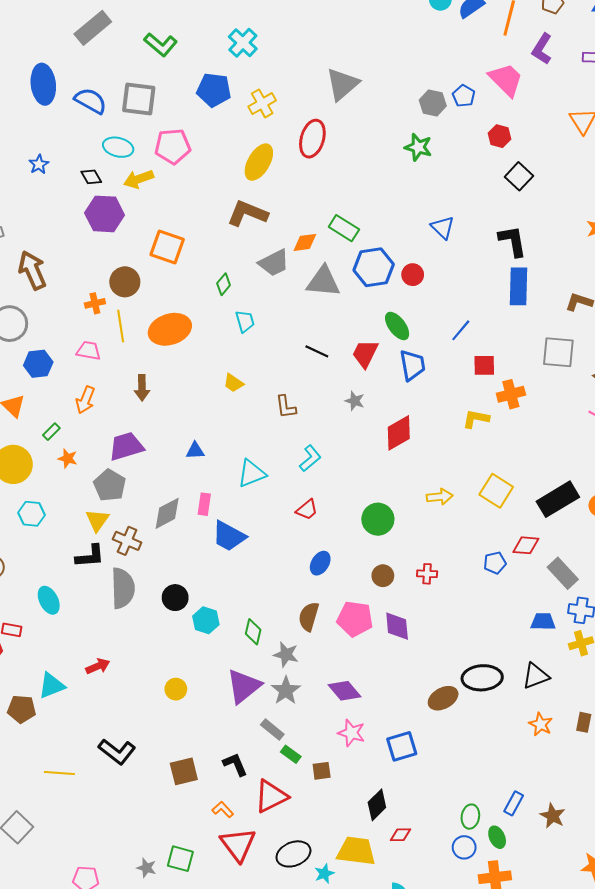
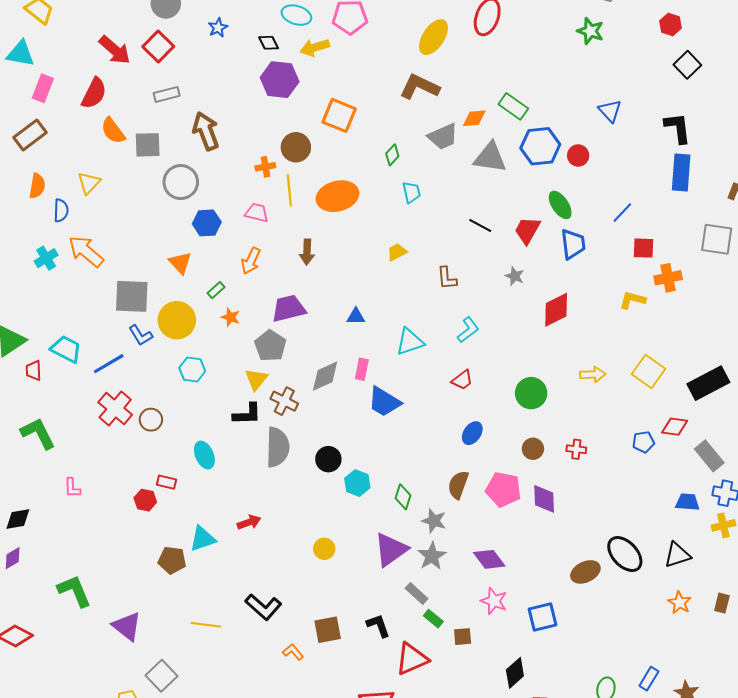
yellow trapezoid: (233, 383) -> (397, 252), turned 115
black ellipse: (482, 678) -> (625, 554), turned 48
orange L-shape: (223, 810) -> (293, 652), moved

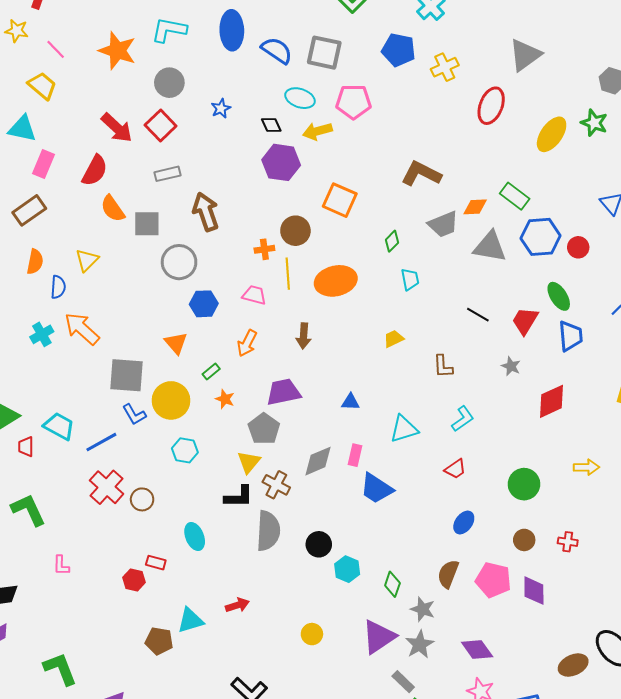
yellow ellipse: (433, 37) -> (552, 134), moved

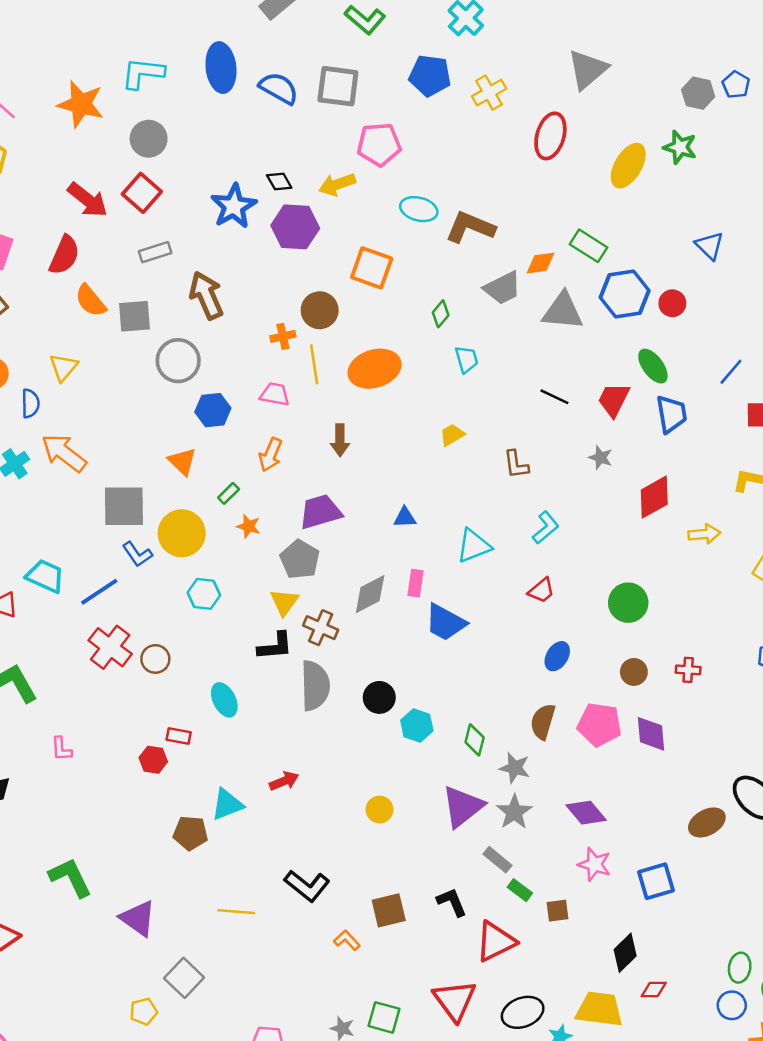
cyan ellipse: (300, 98) -> (419, 209), moved
blue star: (221, 108) -> (234, 206), moved, size x1.8
yellow arrow: (586, 467) -> (704, 534), moved

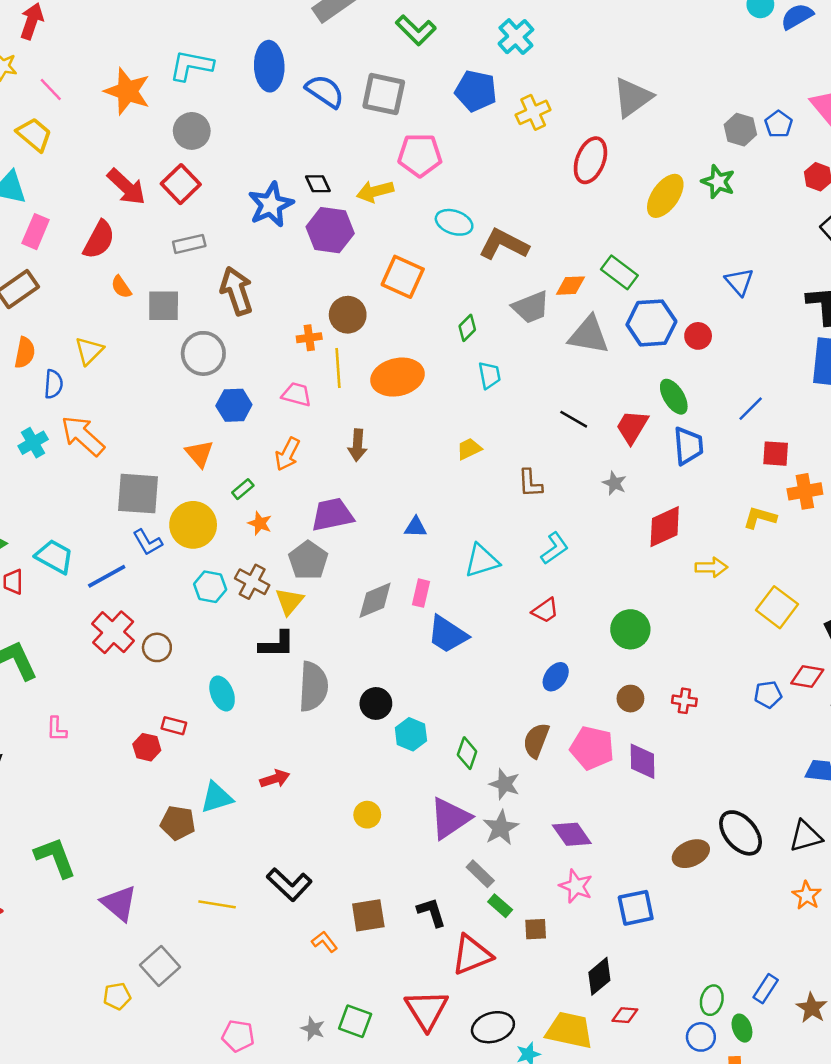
orange semicircle: (90, 301) -> (121, 287), size x0.7
brown cross: (321, 628) -> (252, 582), moved

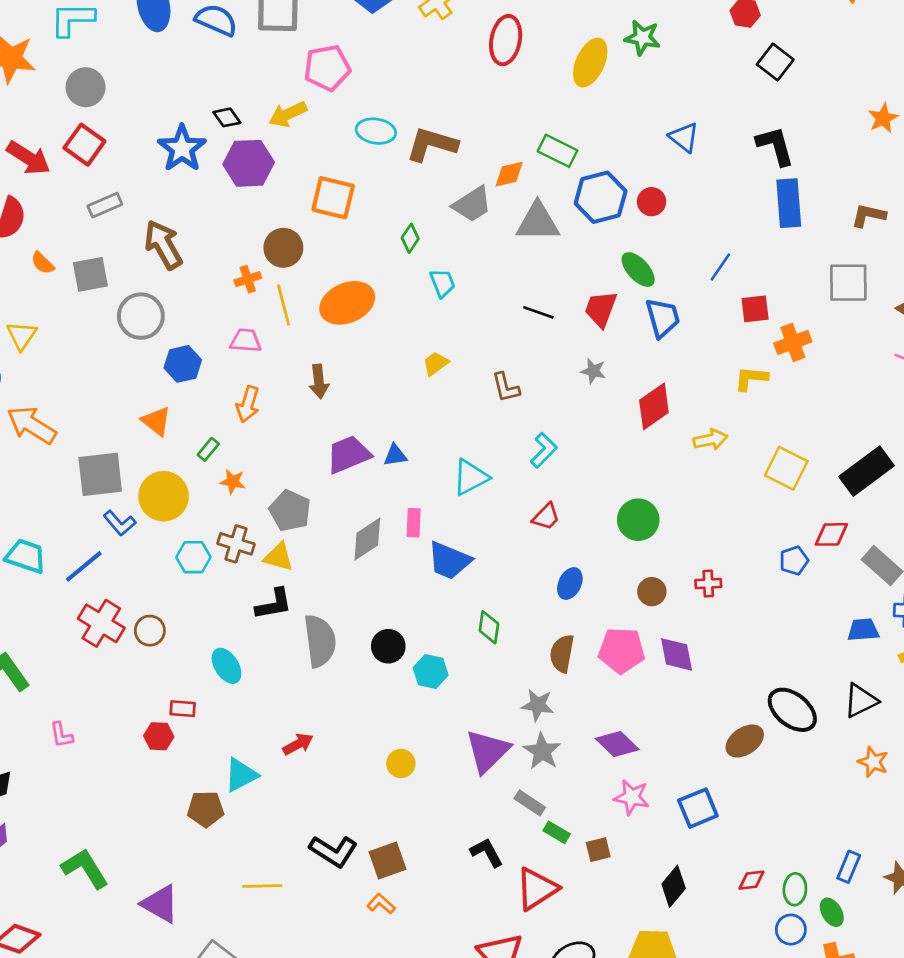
purple trapezoid: (332, 515) -> (349, 454), moved
yellow triangle: (289, 601) -> (279, 557), turned -44
green diamond: (467, 753) -> (489, 627), moved
brown square: (368, 915) -> (388, 861), moved
red diamond: (625, 1015) -> (751, 880), moved

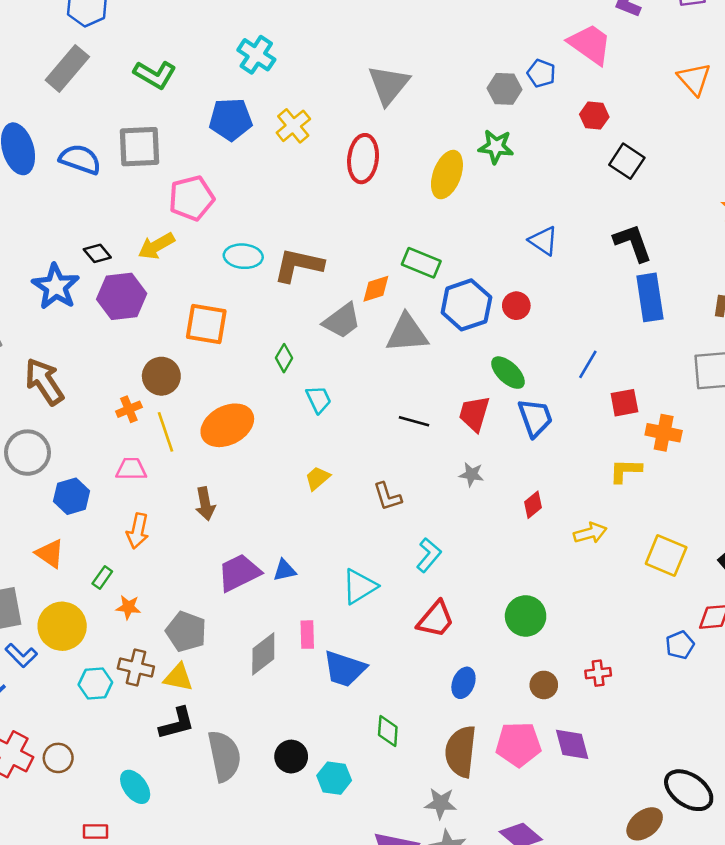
orange cross: (793, 342) -> (664, 433), turned 36
red diamond: (654, 406) -> (533, 505), size x0.6
red trapezoid: (546, 517) -> (436, 619), size x1.4
brown semicircle: (562, 653) -> (461, 751), size x1.4

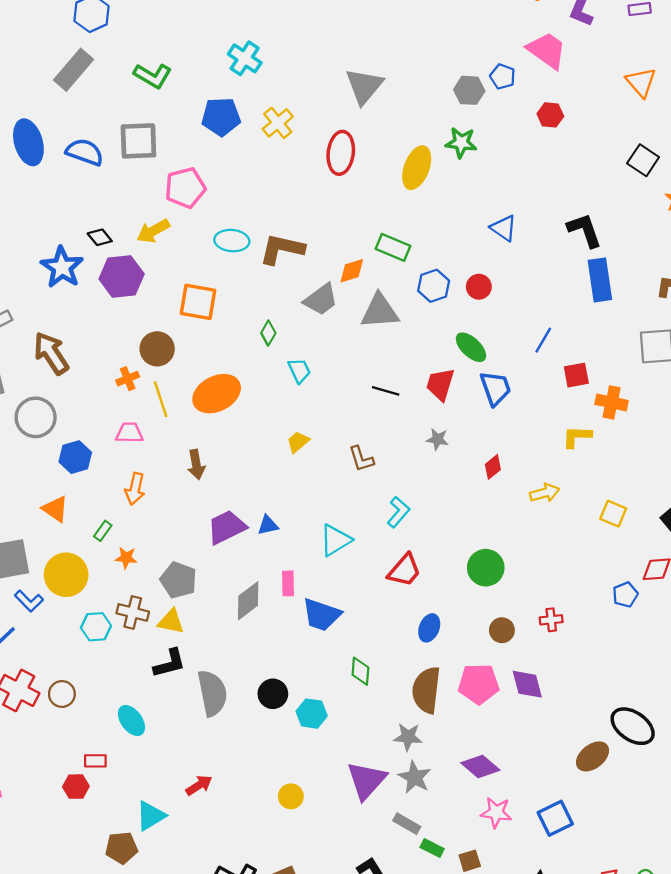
black square: (627, 161) -> (643, 160), moved
blue hexagon: (466, 305) -> (434, 286), size x0.7
yellow square: (666, 556) -> (613, 514), size x0.7

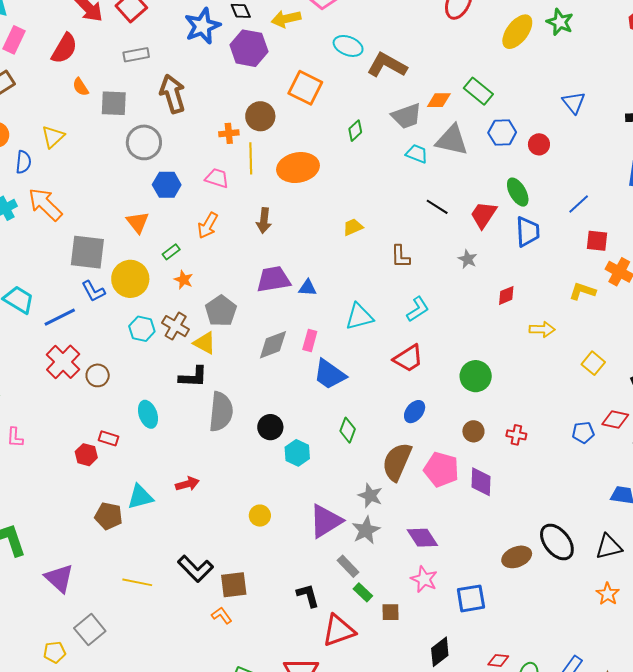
cyan trapezoid: (299, 371) -> (417, 154), moved, turned -60

